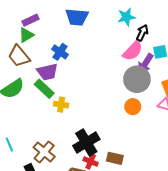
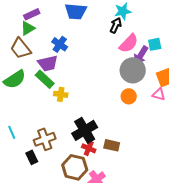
black arrow: (142, 33) -> (116, 25), moved
brown cross: (44, 152) -> (45, 139), turned 30

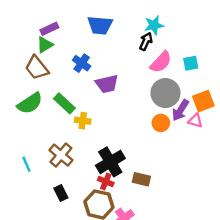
purple arrow: (141, 55) -> (180, 110), moved
purple trapezoid: (48, 63) -> (107, 84), moved
brown cross: (45, 139) -> (61, 155), moved, turned -30
red cross: (89, 148) -> (106, 182), moved
black rectangle: (32, 157) -> (61, 193), moved

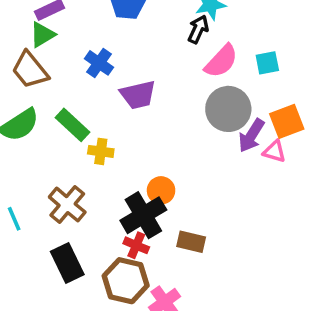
orange circle: (161, 123) -> (161, 190), moved
black rectangle: (61, 193) -> (67, 263), size x1.5

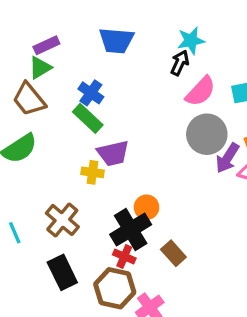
purple trapezoid: (138, 95) -> (113, 153), moved
green rectangle: (72, 125) -> (88, 118), moved
brown rectangle: (191, 242) -> (173, 253), turned 35

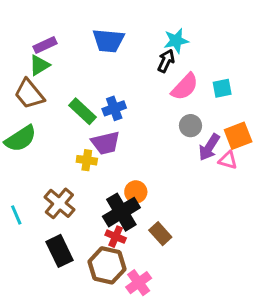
blue cross: (91, 93) -> (114, 108), moved, turned 35
gray circle: (207, 134) -> (191, 126), size x0.6

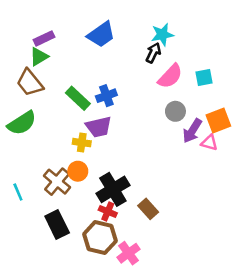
blue trapezoid: (108, 41) -> (101, 35), turned -40
orange circle: (136, 192) -> (78, 171), moved

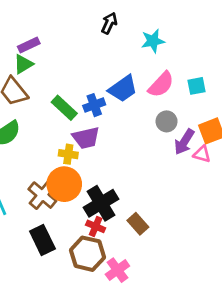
blue trapezoid: (101, 35) -> (123, 89), moved
black arrow: (153, 53) -> (109, 23), moved
orange circle: (78, 171) -> (64, 184), size x1.6

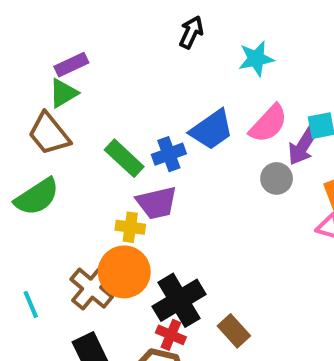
purple arrow: (184, 142) -> (303, 146), moved

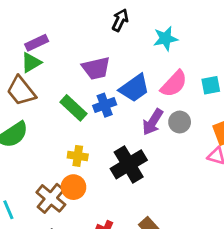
purple arrow: (303, 146) -> (153, 122), moved
purple trapezoid: (157, 203) -> (96, 68), moved
orange circle: (124, 272) -> (73, 187), size x0.7
black cross: (179, 300) -> (129, 164), moved

